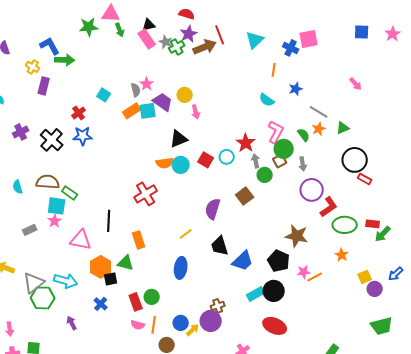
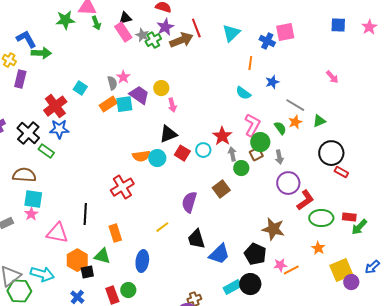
red cross: (79, 113) -> (55, 106), size x1.6
black triangle: (179, 139) -> (168, 134), moved
green rectangle: (70, 193) -> (46, 151), moved
blue ellipse: (181, 268) -> (142, 261), moved
yellow square: (365, 277) -> (341, 270), size x1.6

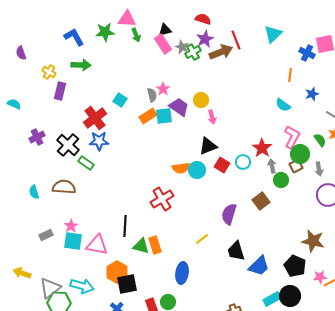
cyan triangle: (231, 33) -> (273, 34), moved
blue L-shape: (26, 39) -> (74, 37), moved
cyan square: (33, 199) -> (73, 241), moved
green triangle: (102, 256) -> (141, 246), moved
black square: (87, 272) -> (127, 284), size x1.5

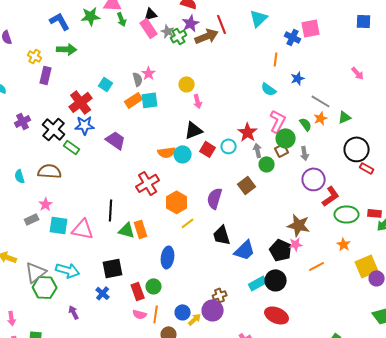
purple trapezoid: (179, 107) -> (116, 140), moved
pink star: (71, 226) -> (46, 204), moved
orange hexagon: (117, 272) -> (177, 202), moved
pink star: (320, 277) -> (296, 244), moved

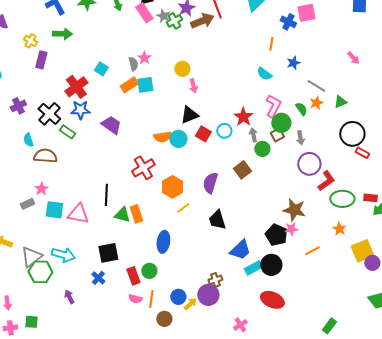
cyan semicircle: (20, 176) -> (28, 140), moved
blue trapezoid: (245, 250) -> (240, 250), moved

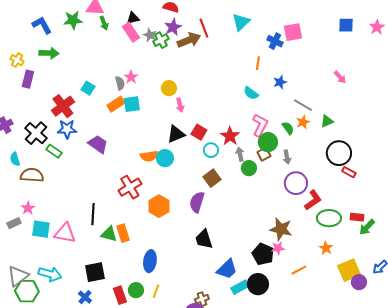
red square: (203, 134) -> (199, 132), moved
brown square: (242, 170) -> (212, 178), moved
yellow line: (183, 208) -> (156, 291), moved, turned -32

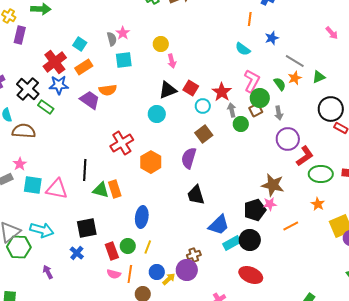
orange rectangle: (116, 104) -> (84, 67), moved
orange semicircle: (149, 156) -> (108, 90), moved
black pentagon: (263, 254) -> (255, 210), turned 30

